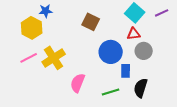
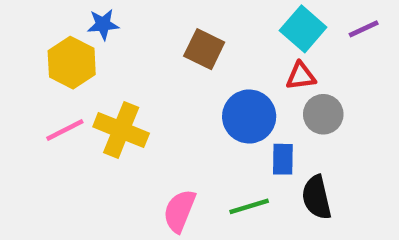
yellow cross: (54, 58) -> (121, 130), turned -35
pink semicircle: (78, 83) -> (179, 211), moved
black semicircle: (141, 88) -> (317, 197), turned -30

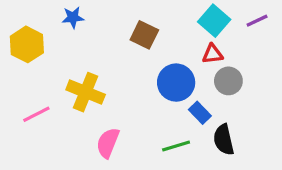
yellow hexagon: (72, 63) -> (27, 44), moved
pink line: (65, 130) -> (36, 114), moved
blue rectangle: (283, 159) -> (200, 113), turned -45
pink semicircle: (179, 211) -> (108, 143), moved

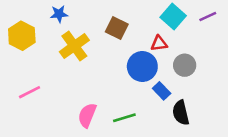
red triangle: (213, 54) -> (159, 43), moved
yellow cross: (86, 92) -> (74, 46), moved, turned 32
green line: (176, 146) -> (124, 118), moved

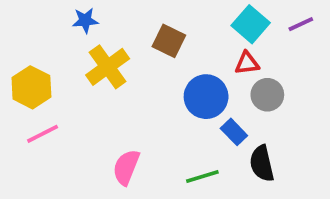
yellow hexagon: (22, 36) -> (31, 87), moved
red triangle: (159, 43) -> (247, 63), moved
green line: (124, 118) -> (202, 176), moved

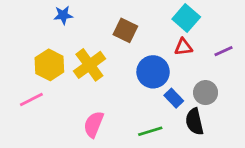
purple line: (301, 24) -> (223, 51), moved
yellow cross: (108, 67) -> (89, 65), moved
yellow hexagon: (31, 87) -> (49, 65), moved
gray circle: (267, 95) -> (206, 93), moved

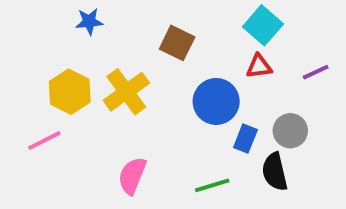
blue rectangle: (174, 98) -> (245, 139), turned 66

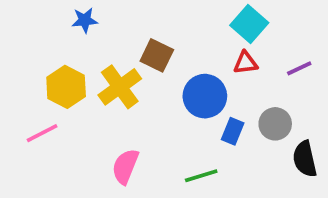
brown square: (177, 43) -> (157, 55), moved
black semicircle: (275, 172) -> (305, 159), moved

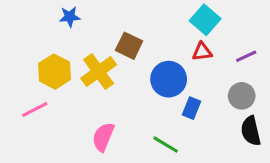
gray circle: (275, 124) -> (242, 96), moved
green line: (201, 176) -> (166, 145), turned 48

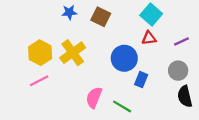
blue star: (70, 17) -> (69, 12), moved
brown square: (129, 46) -> (101, 17), moved
pink line: (35, 110) -> (39, 81), moved
pink semicircle: (103, 137) -> (94, 97), moved

